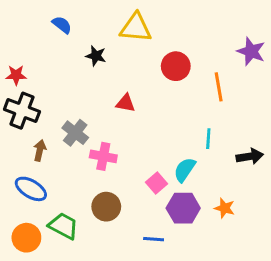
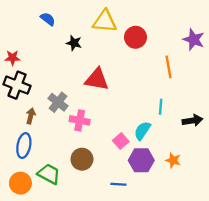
red circle: (176, 66) -> (136, 37), moved
red triangle: (125, 103) -> (97, 79), size x1.6
blue ellipse: (31, 189) -> (24, 146), turned 70

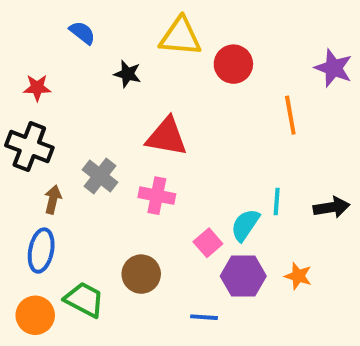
red star: (12, 58) -> (37, 88), moved
cyan line: (161, 107) -> (277, 201), moved
pink cross: (80, 120) -> (157, 196), moved

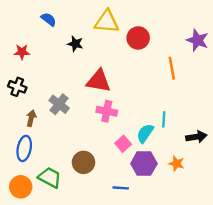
black cross: (29, 147) -> (17, 87), size x0.7
pink cross: (157, 196) -> (107, 111), moved
black arrow: (332, 207) -> (196, 137), moved

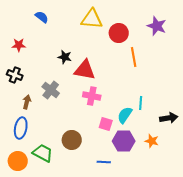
purple star: (197, 40) -> (157, 26), moved
black star: (75, 44) -> (65, 57), moved
orange line: (172, 68) -> (134, 57), moved
pink square: (123, 144) -> (106, 124), turned -32

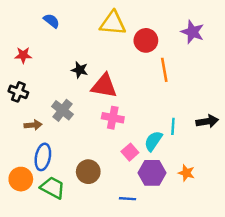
brown arrow: (27, 102) -> (33, 125), turned 72
black arrow: (169, 118) -> (207, 121), moved
pink square: (106, 124) -> (130, 152), turned 32
blue ellipse: (21, 128) -> (43, 157), moved
orange circle: (18, 161) -> (21, 179), moved

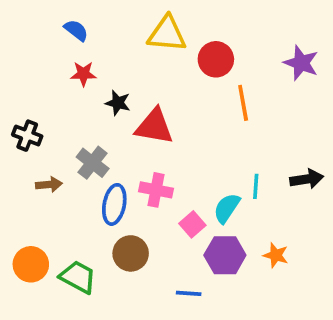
purple star: (193, 32) -> (301, 63), moved
red star: (23, 55) -> (83, 74), moved
pink cross: (113, 118) -> (156, 190), moved
blue ellipse: (43, 157) -> (114, 204), moved

